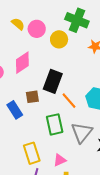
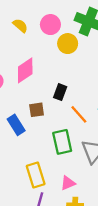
pink circle: (37, 29) -> (50, 25), moved
black rectangle: (53, 81) -> (60, 92), size x0.6

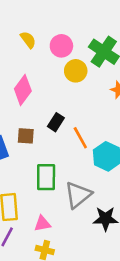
pink diamond: (25, 70) -> (23, 90), turned -32
orange line: (79, 114) -> (80, 138), moved

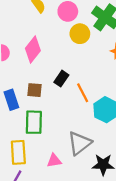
green rectangle: (46, 177) -> (34, 122), moved
pink triangle: (42, 224) -> (54, 161), moved

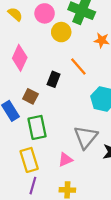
brown square: (35, 90) -> (30, 96), turned 35
orange line: (83, 93) -> (78, 67), moved

